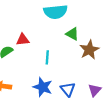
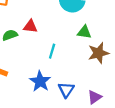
green triangle: (72, 34) -> (84, 32), turned -32

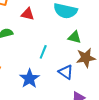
red triangle: (30, 26) -> (28, 14), moved
blue triangle: (66, 90) -> (66, 72), moved, turned -35

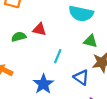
red triangle: (28, 14) -> (39, 29), moved

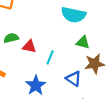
red triangle: (39, 29) -> (29, 46), moved

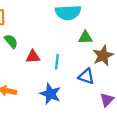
green semicircle: (11, 38) -> (11, 41), moved, turned 80

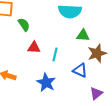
green semicircle: (11, 41) -> (24, 25), moved

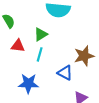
green triangle: (83, 35) -> (41, 34), moved, turned -40
blue star: (46, 82) -> (28, 83), turned -30

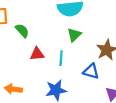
green triangle: (41, 34) -> (74, 35), moved

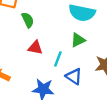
blue triangle: (91, 71) -> (74, 76), moved

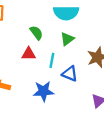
green semicircle: (28, 20) -> (36, 33), moved

